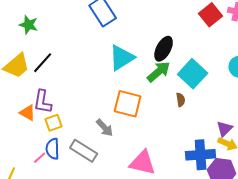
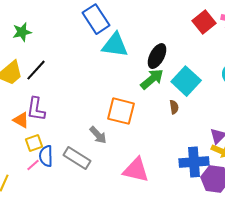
green star: (29, 25) -> (22, 32), turned -30
cyan triangle: (122, 58) -> (115, 45), moved, turned 40
yellow square: (54, 123) -> (34, 143), moved

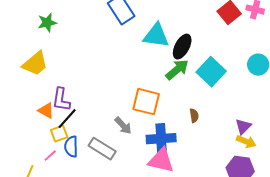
cyan triangle: (115, 45) -> (156, 36), moved
black line: (36, 70) -> (67, 119), moved
brown semicircle: (174, 107) -> (194, 116), moved
blue cross: (194, 162) -> (161, 139), moved
pink line: (33, 165) -> (50, 156), moved

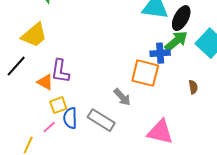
black line: (67, 119) -> (16, 66), moved
blue cross: (161, 139) -> (160, 53), moved, size x0.7

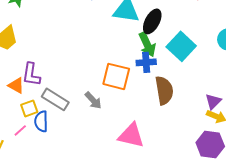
green arrow: (176, 41) -> (147, 44), turned 105
blue cross: (160, 53) -> (146, 62), moved
brown semicircle: (193, 87) -> (164, 90), size x2.0
gray rectangle: (101, 120) -> (55, 99), moved

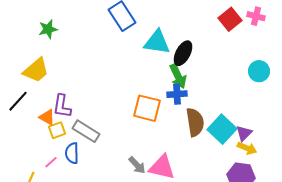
cyan square: (181, 46) -> (222, 129), moved
gray arrow: (93, 100) -> (137, 165), moved
yellow square: (29, 108) -> (57, 130), moved

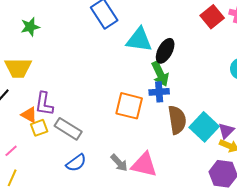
yellow trapezoid: (36, 70) -> (18, 68), turned 40
blue semicircle: (72, 153) -> (76, 163), moved, turned -125
pink line: (51, 162) -> (11, 151), moved

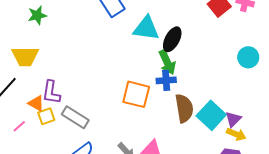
pink line: (11, 151) -> (19, 126), moved

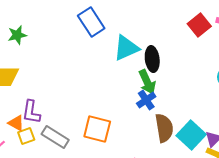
cyan triangle: (146, 28) -> (126, 48), turned -32
black ellipse: (172, 39) -> (152, 59), turned -35
blue cross: (166, 80) -> (146, 100), turned -30
orange square: (136, 94) -> (97, 129), moved

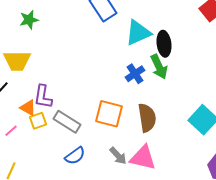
blue cross: (146, 100) -> (135, 74), moved
brown semicircle: (164, 128) -> (147, 118), moved

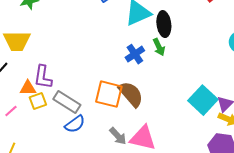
green arrow: (159, 67) -> (159, 47), size x0.7
orange triangle: (28, 108) -> (28, 88), turned -30
brown semicircle: (147, 118) -> (131, 94), moved, turned -32
blue semicircle: (75, 156) -> (75, 124), moved

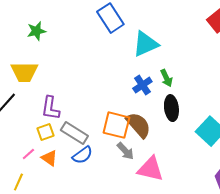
black ellipse: (164, 24) -> (171, 108), moved
orange triangle: (28, 88) -> (49, 158), moved, turned 36
pink line: (11, 111) -> (28, 154), moved
gray arrow: (118, 136) -> (125, 151), moved

